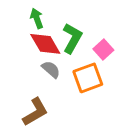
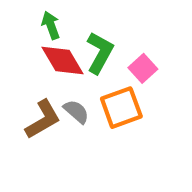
gray semicircle: (51, 69) -> (76, 112), moved
brown L-shape: (35, 112) -> (43, 119), moved

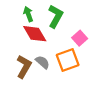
green L-shape: (100, 53) -> (56, 16), moved
brown L-shape: (43, 119) -> (24, 67), turned -30

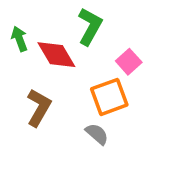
green arrow: (28, 14) -> (19, 39), moved
gray semicircle: (42, 62) -> (97, 134), moved

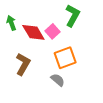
green L-shape: (90, 26) -> (73, 16), moved
pink square: (129, 62) -> (52, 31), moved

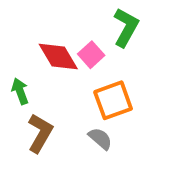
green arrow: (11, 23) -> (20, 91), moved
brown L-shape: (23, 64) -> (40, 133), moved

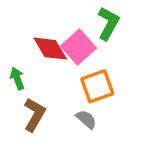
pink square: (91, 55) -> (78, 47), size x1.5

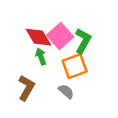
green L-shape: (108, 23) -> (83, 41), moved
green arrow: (17, 78) -> (41, 56), moved

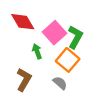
red diamond: (38, 37) -> (23, 22), moved
orange square: (75, 66) -> (68, 60), turned -30

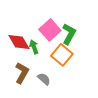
red diamond: (23, 22) -> (19, 42), moved
gray semicircle: (60, 83) -> (44, 79), moved

